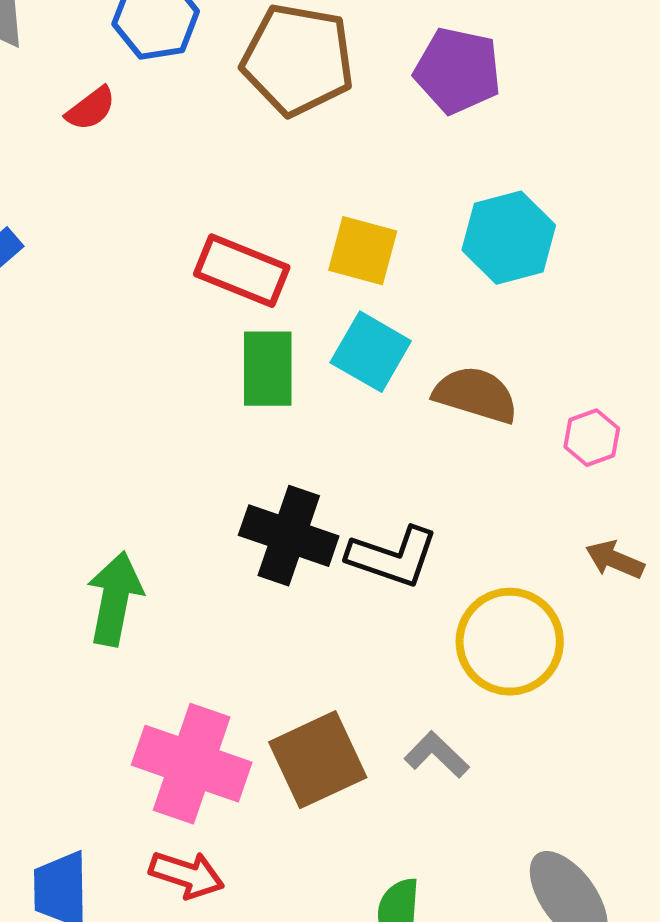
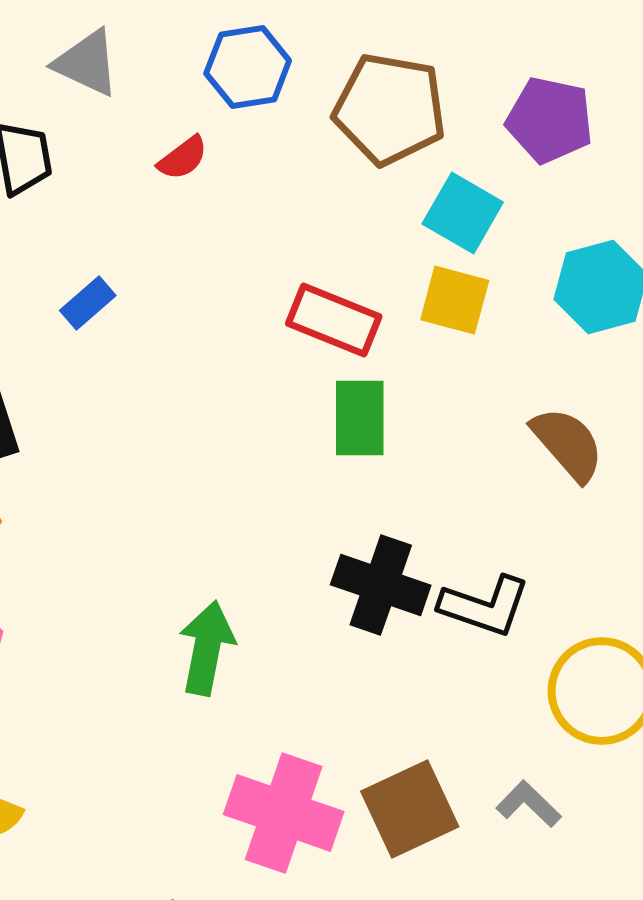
cyan square: (371, 352) -> (463, 213), moved
brown semicircle: (476, 395) -> (568, 444), turned 32

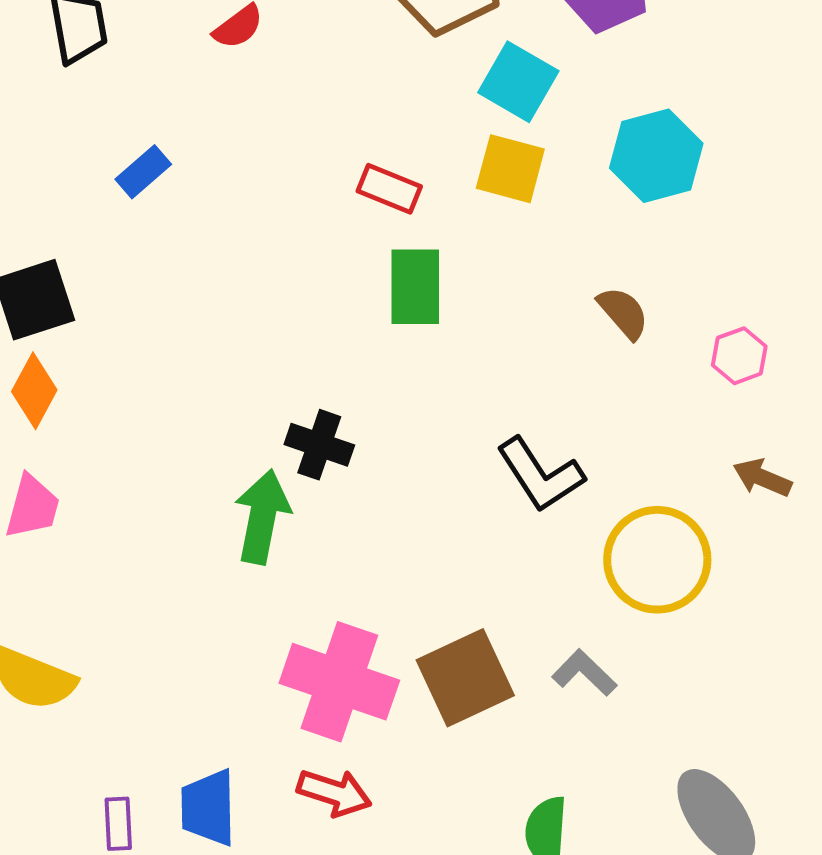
red rectangle: (334, 320) -> (389, 189), size x0.7
brown semicircle: (568, 444) -> (623, 313), size x0.7
black cross: (381, 585) -> (319, 445), moved, size x0.7
black L-shape: (485, 606) -> (540, 475), turned 38

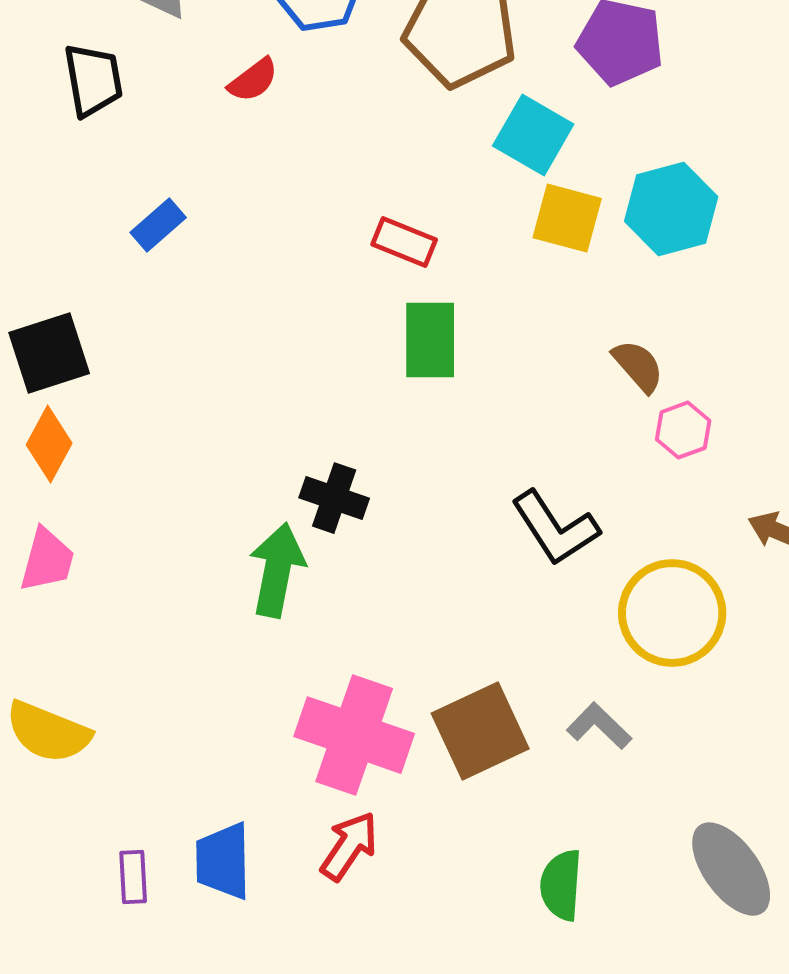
yellow square: (510, 169) -> (567, 218), moved
pink hexagon: (739, 356) -> (683, 430), moved
red arrow: (334, 793) -> (349, 846), turned -74

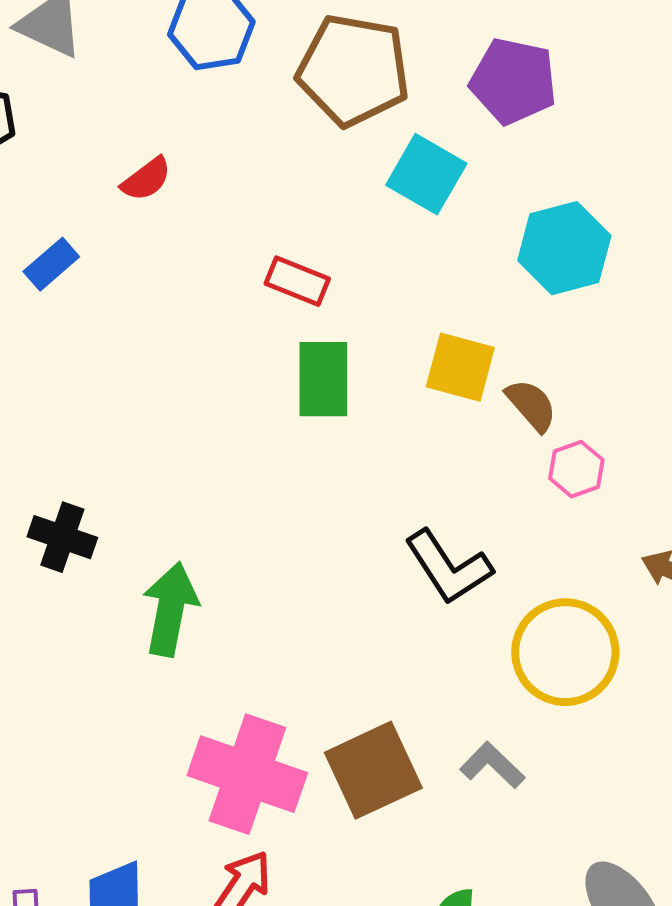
red semicircle: (253, 80) -> (146, 179), moved
yellow square: (567, 218) -> (460, 367), moved
black cross: (334, 498) -> (62, 537), moved

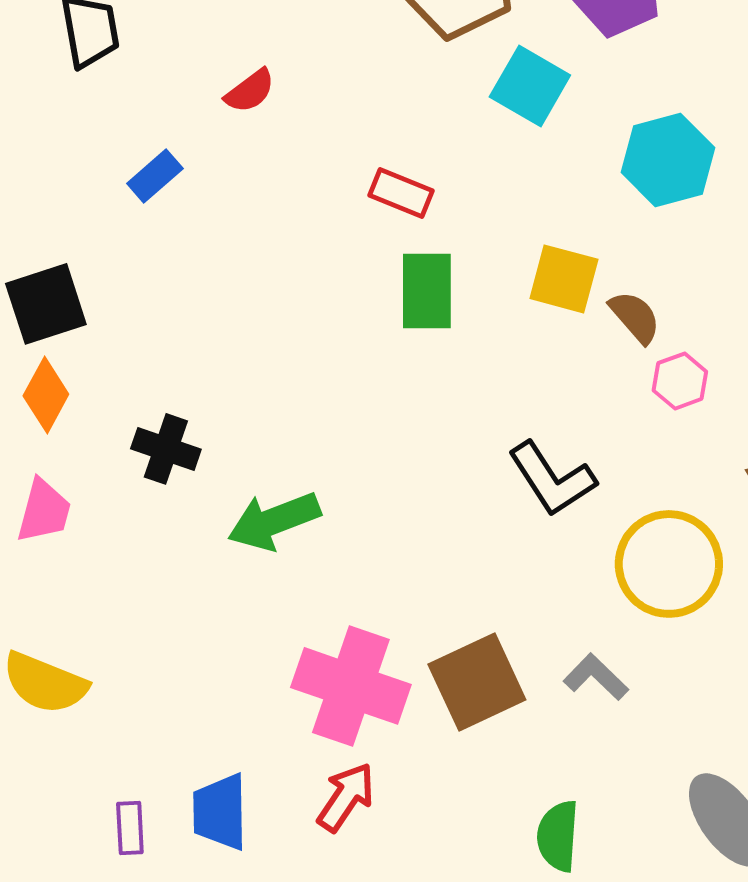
green arrow: (170, 609) -> (274, 521), turned -122

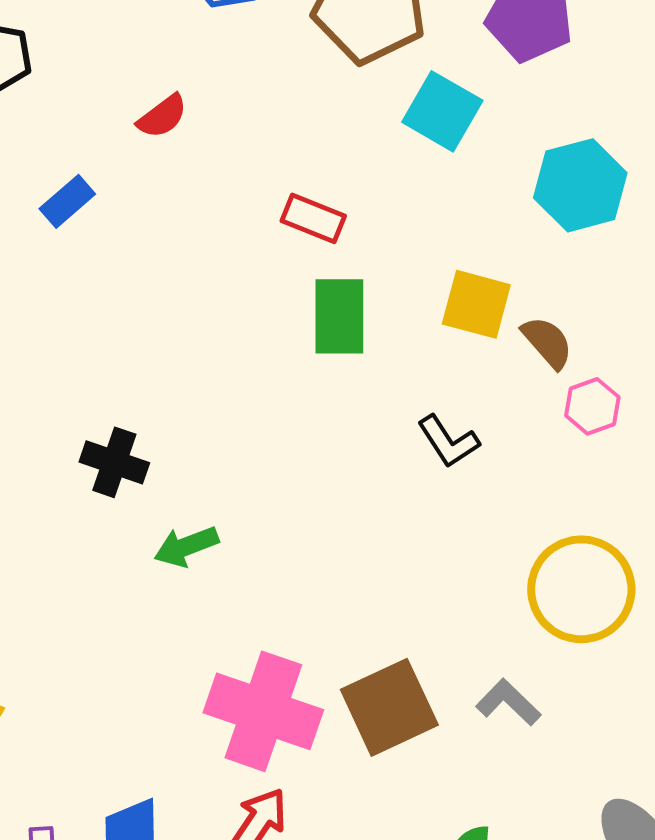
black cross: (166, 449) -> (114, 462), moved
black L-shape: (552, 479) -> (448, 441), moved, size x0.7
green arrow: (274, 521) -> (186, 546), size x0.7

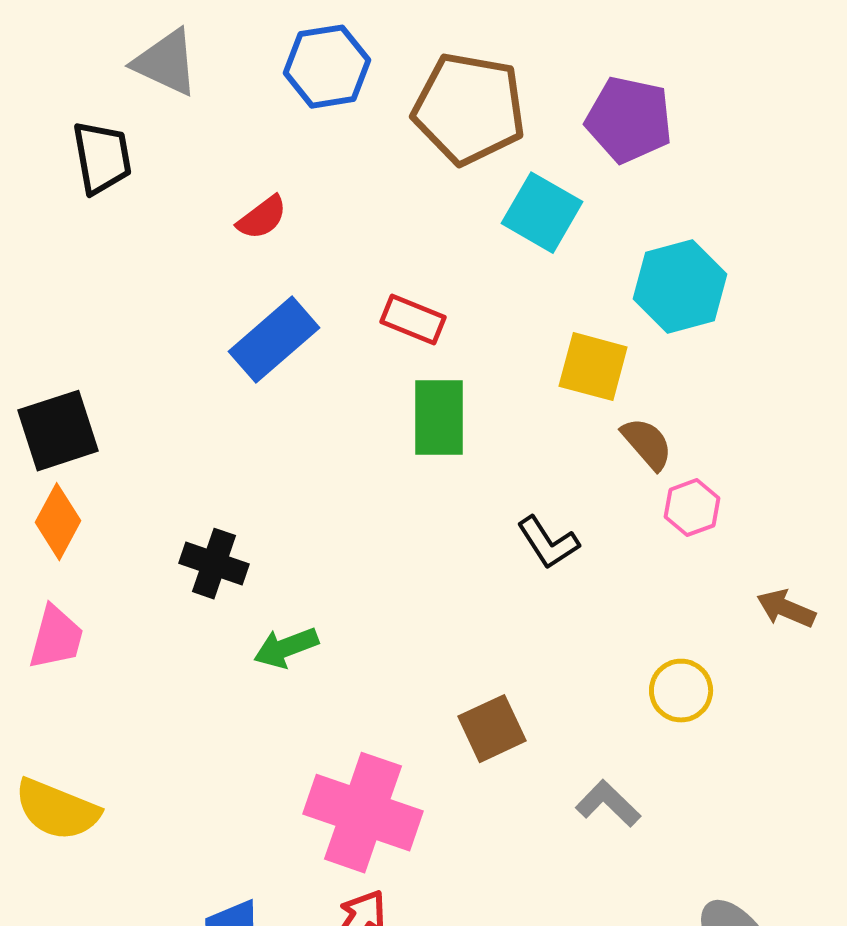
blue rectangle: (67, 201) -> (274, 340), moved, size x1.6
yellow square: (476, 304) -> (593, 367), moved
yellow circle: (581, 589) -> (681, 691), size x0.6
brown square: (389, 707) -> (492, 729), moved, size x0.7

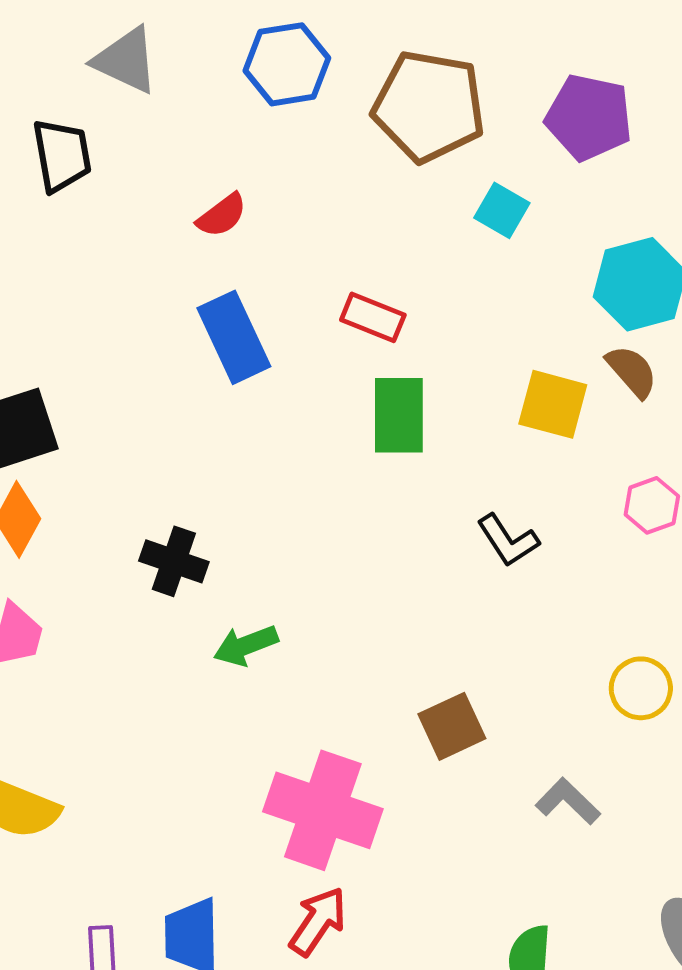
cyan square: (542, 213) -> (502, 210), size x0.7
blue rectangle: (274, 340) -> (234, 337), turned -74
yellow square: (593, 367) -> (553, 404), moved
brown semicircle: (647, 444) -> (632, 371), moved

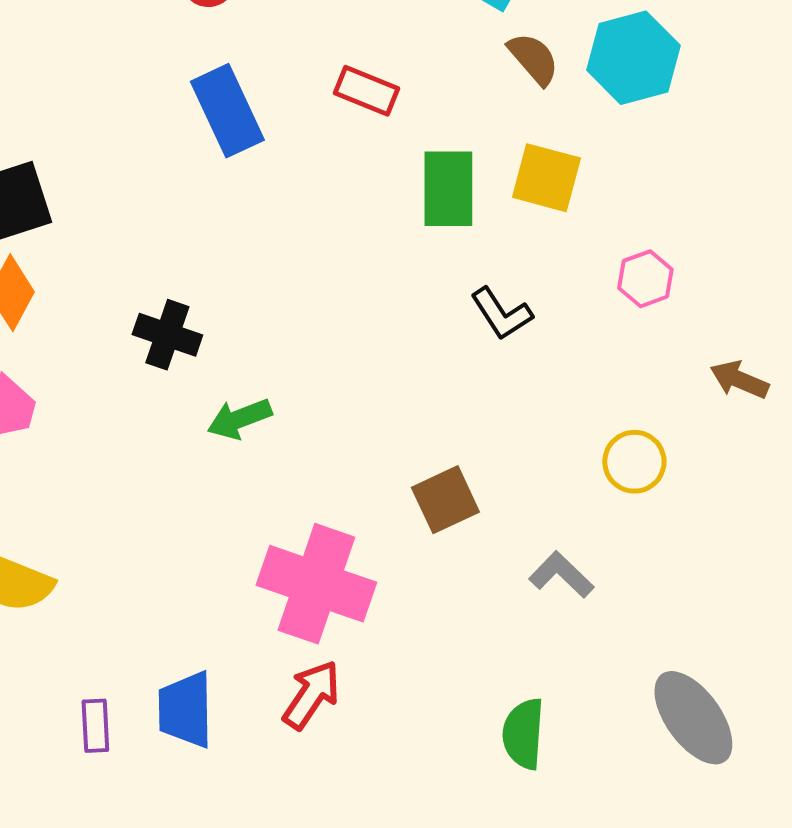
brown semicircle: (632, 371) -> (533, 59), moved
green rectangle: (399, 415) -> (448, 189), moved

